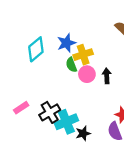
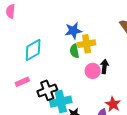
cyan diamond: (36, 49) -> (33, 50), moved
pink circle: (87, 74) -> (93, 71), moved

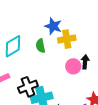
blue star: (73, 31) -> (53, 26), turned 30
green semicircle: (74, 51) -> (40, 46), moved

